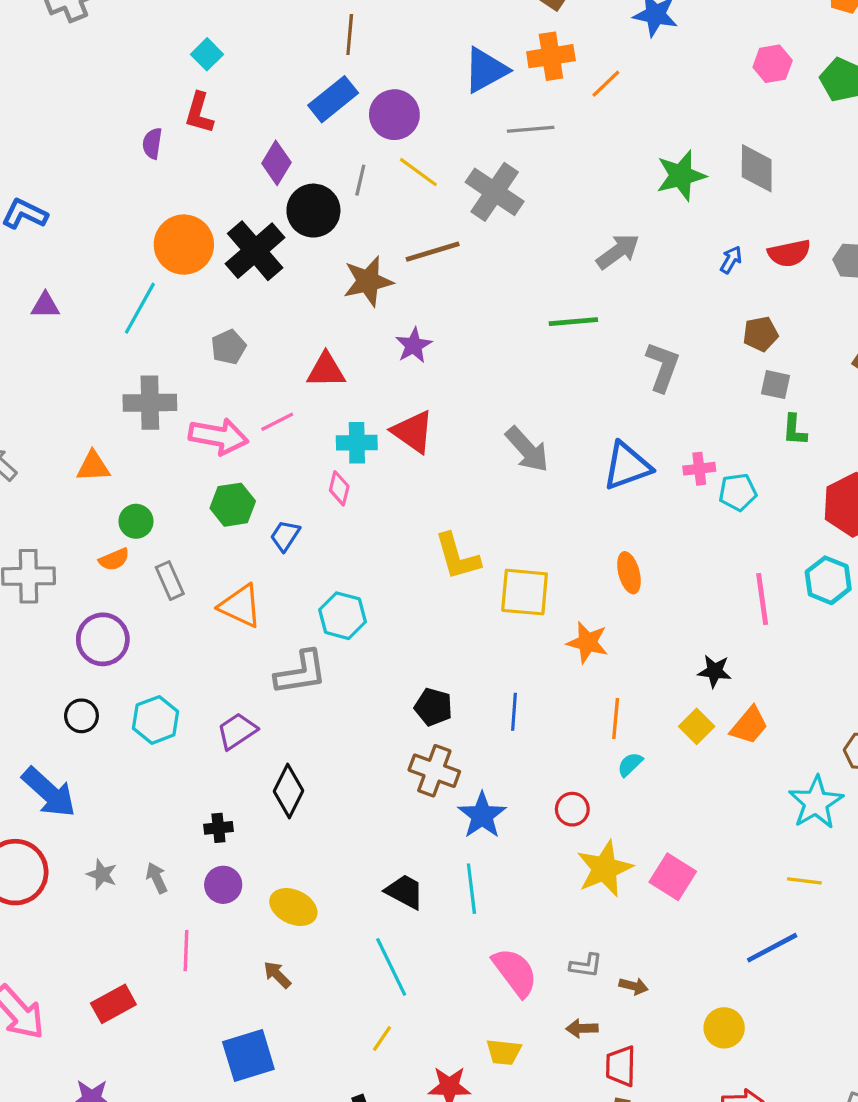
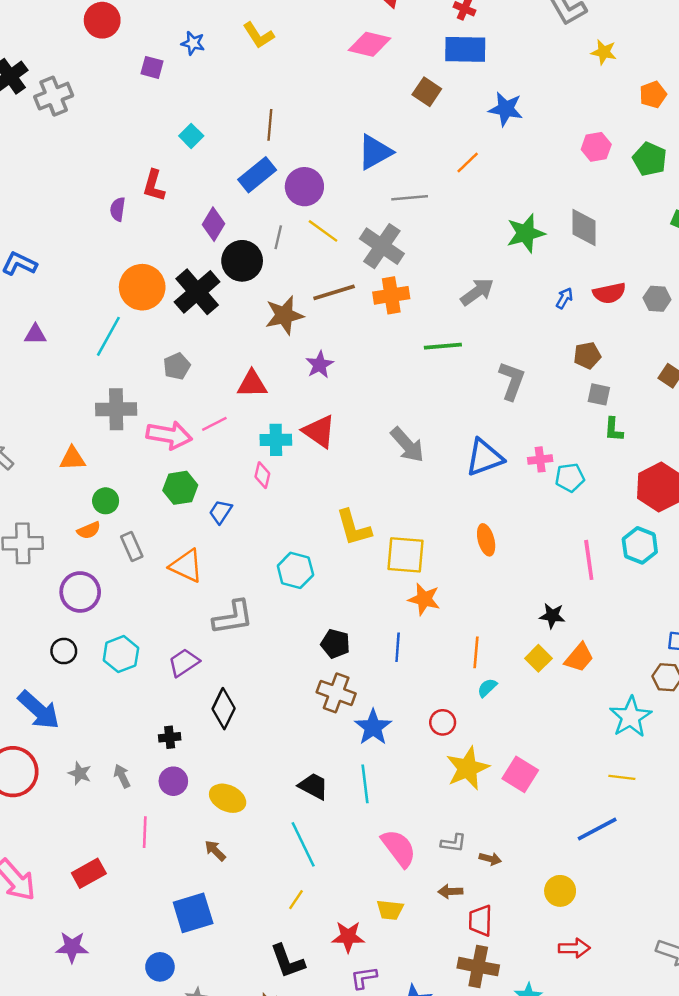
cyan square: (207, 54) -> (191, 136), moved
orange cross: (551, 56) -> (391, 295), moved
cyan hexagon: (342, 616) -> (295, 570), moved
orange star: (588, 642) -> (424, 599), moved

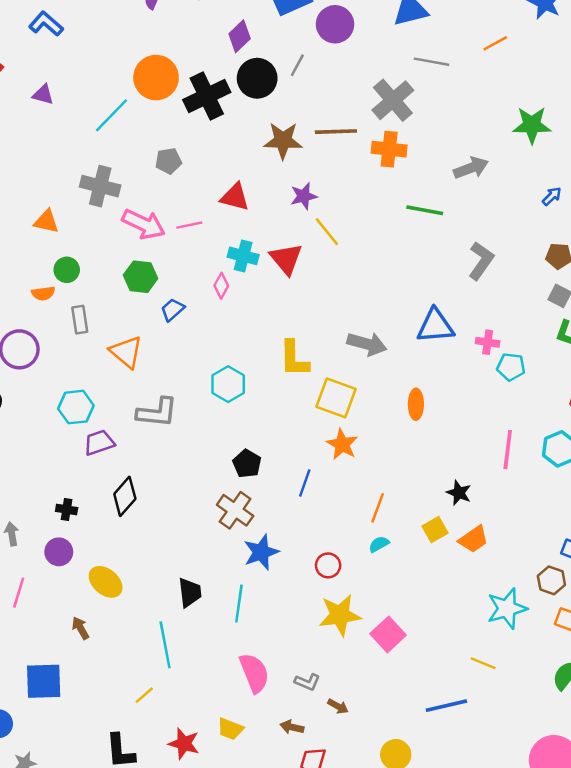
yellow line: (323, 231) -> (327, 232), moved
gray arrow: (407, 445) -> (367, 344), moved, turned -48
cyan hexagon: (121, 654) -> (76, 407), moved
black trapezoid: (313, 786) -> (190, 592), turned 40

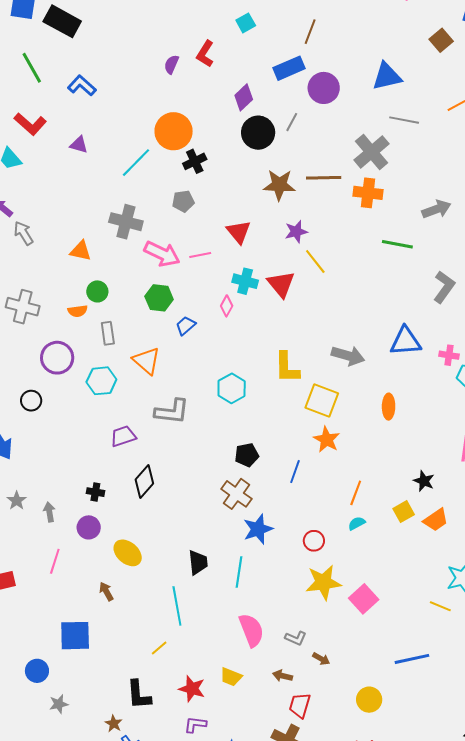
black cross: (207, 96) -> (195, 161), moved, size x0.6
red triangle: (235, 197) -> (239, 232), turned 36
cyan hexagon: (76, 407) -> (101, 381), moved
black pentagon: (247, 464) -> (247, 455), turned 30
yellow line: (483, 663) -> (440, 606), moved

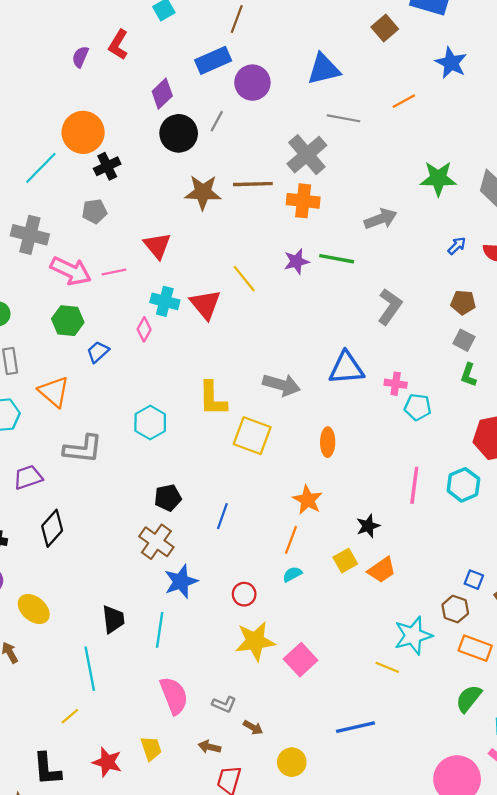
purple star: (296, 232) -> (296, 261), moved
orange star: (327, 440) -> (308, 500), moved
black star: (424, 481) -> (368, 526), turned 30
yellow trapezoid: (231, 677) -> (151, 748), turned -130
yellow circle: (369, 700) -> (292, 762), moved

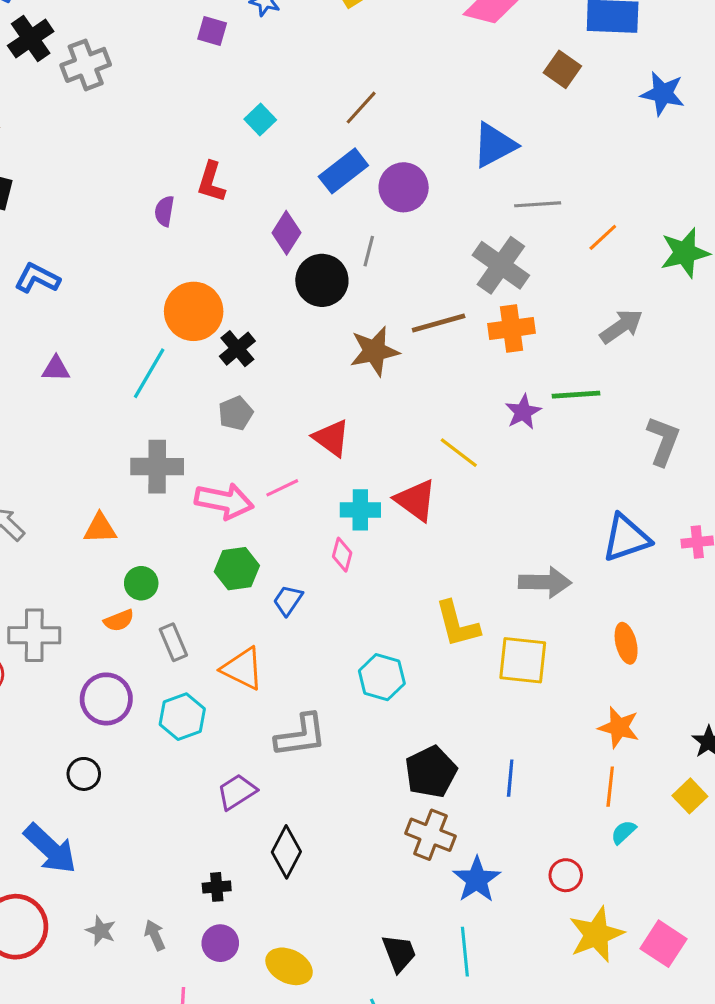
brown line: (237, 19) -> (361, 108), turned 36
orange line: (404, 101) -> (603, 237), moved
black pentagon: (168, 498) -> (431, 772), size x1.4

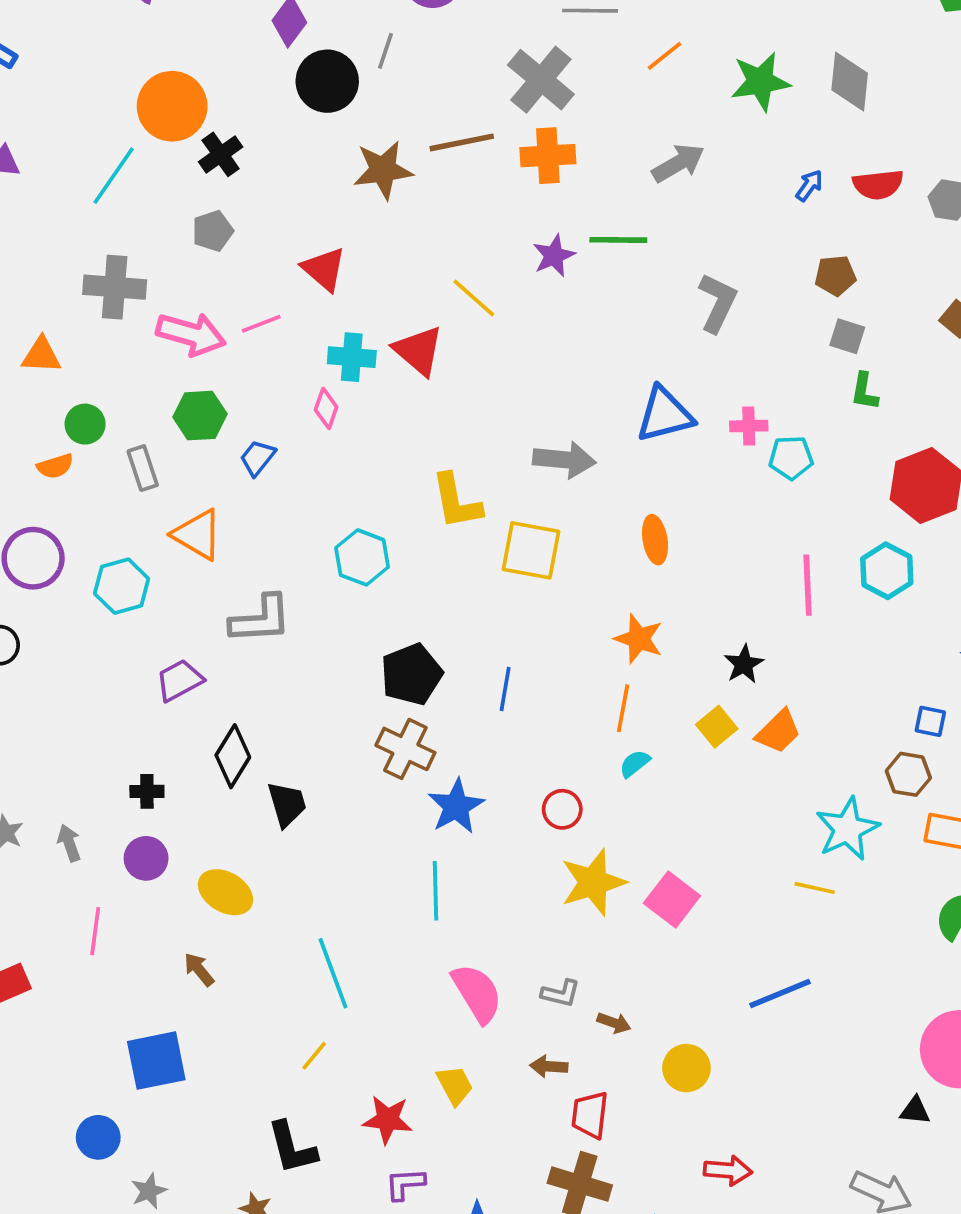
gray rectangle: (173, 642) -> (143, 468), moved
black trapezoid: (399, 953) -> (287, 804), moved

